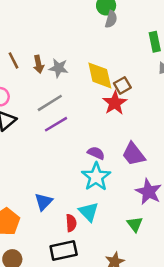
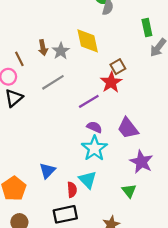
brown line: (14, 60) -> (19, 59), moved
gray star: (59, 68) -> (61, 51), turned 30
yellow diamond: (100, 75) -> (88, 41), moved
purple line: (56, 124) -> (89, 101), moved

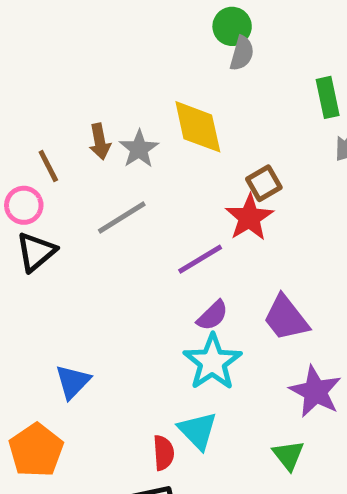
purple semicircle: (94, 127) -> (212, 316), turned 112
blue triangle: (47, 171) -> (73, 382), moved

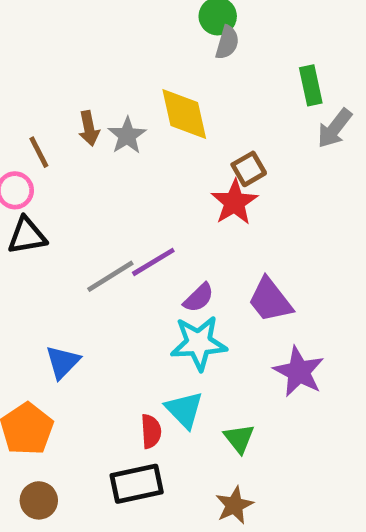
gray line: (122, 218) -> (110, 276), moved
black triangle: (36, 252) -> (27, 236), turned 30
purple line: (200, 259) -> (153, 262), moved
cyan star: (212, 362) -> (199, 343), turned 30
green triangle: (288, 455) -> (239, 438), moved

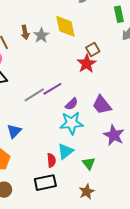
cyan triangle: (184, 410) -> (65, 151), turned 36

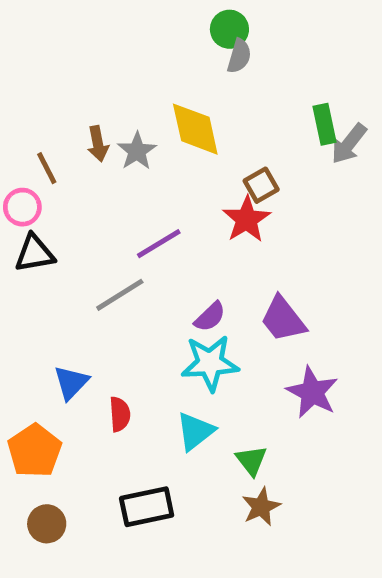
green rectangle: (119, 14) -> (324, 124), moved
purple line: (52, 89) -> (159, 244), moved
red semicircle: (51, 160) -> (120, 414), moved
brown star: (87, 192) -> (261, 507), moved

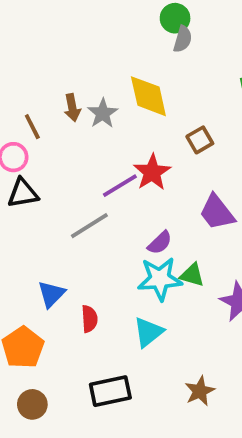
red star: (247, 219) -> (152, 172), moved
purple trapezoid: (283, 319) -> (217, 212), moved
green triangle: (251, 460) -> (192, 275), moved, turned -36

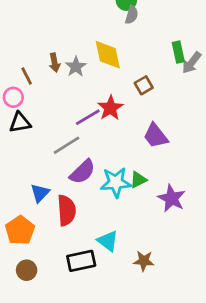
purple semicircle: (160, 243) -> (82, 172), moved, size x1.5
green triangle: (192, 275) -> (138, 180), turned -42
red semicircle: (89, 319) -> (67, 210), size x1.6
cyan triangle: (148, 332) -> (108, 241), moved, turned -45
brown star: (200, 391) -> (144, 261), turned 30

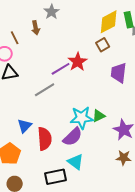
yellow diamond: (108, 55) -> (109, 22), moved, turned 75
gray star: (76, 67) -> (52, 12), moved
purple trapezoid: (156, 136) -> (119, 73), moved, turned 45
purple semicircle: (82, 172) -> (73, 137), moved
brown star: (144, 261) -> (124, 158), moved

